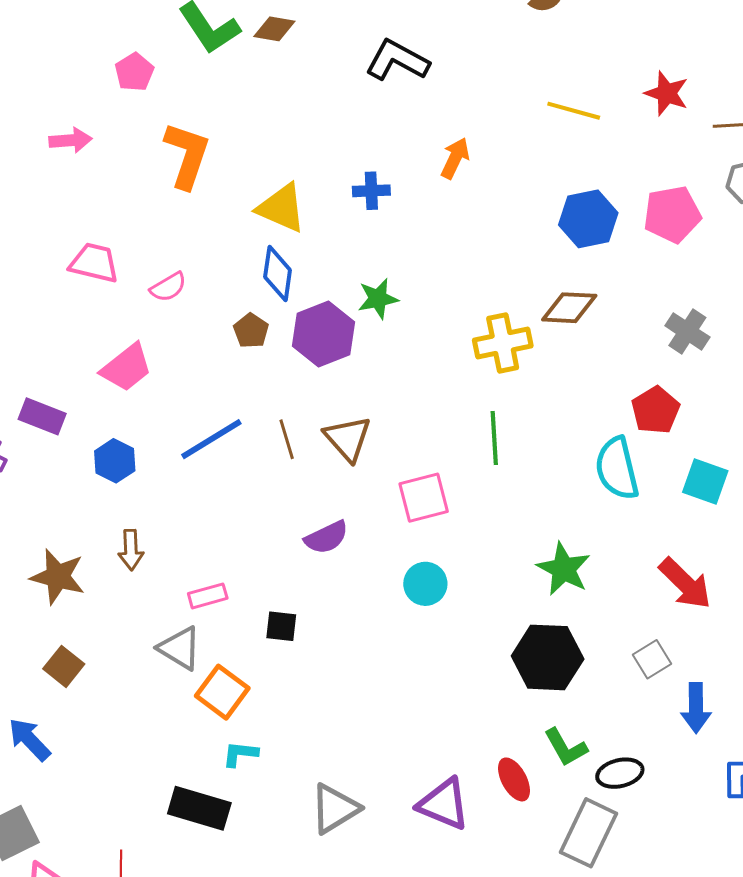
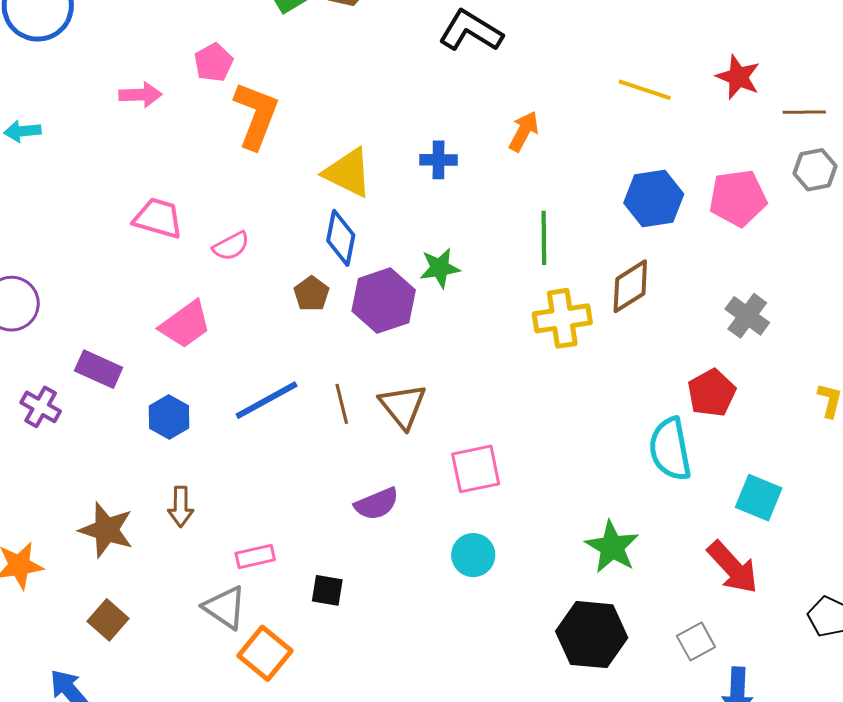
pink pentagon: (134, 72) -> (214, 63), moved
brown diamond: (569, 308) -> (630, 286), turned -38
green line: (494, 438) -> (544, 238), moved
cyan square: (705, 482) -> (759, 498), moved

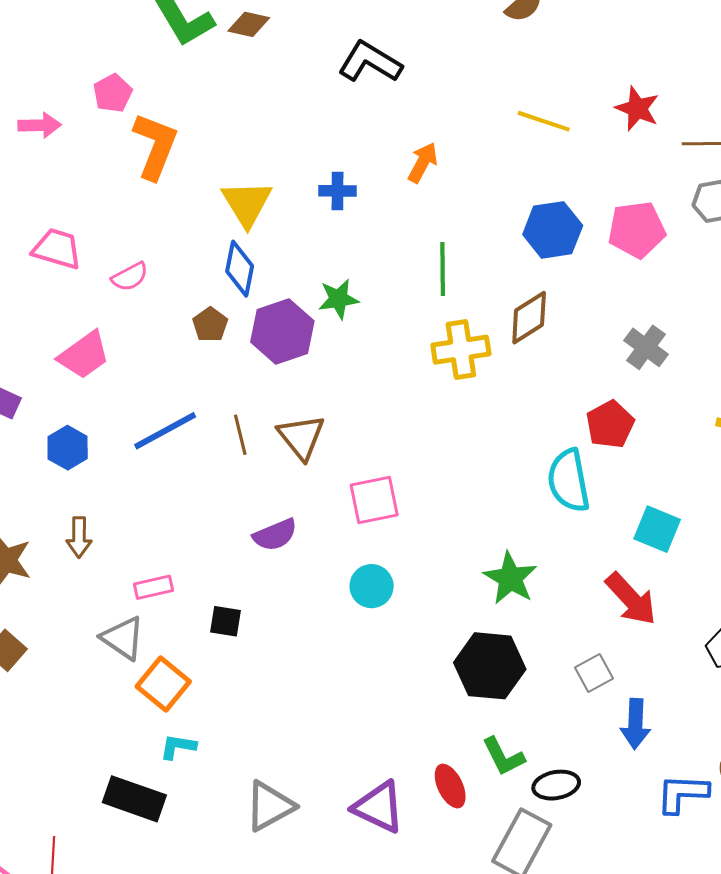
yellow triangle: (348, 173) -> (247, 203), turned 32

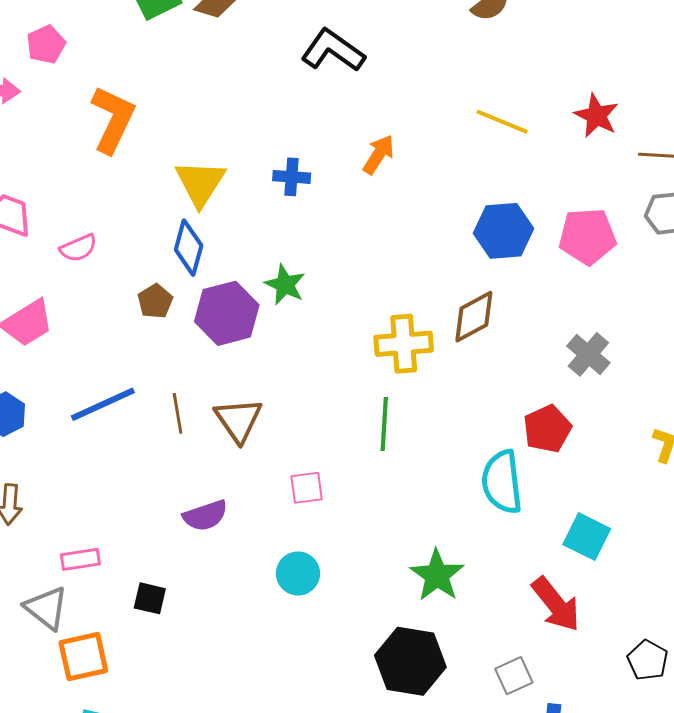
pink pentagon: (113, 93) -> (46, 44), moved
green line: (443, 269) -> (384, 424), moved
green star: (338, 299) -> (285, 285), turned 30
pink square: (374, 500) -> (307, 488), size x0.7
orange square: (163, 684) -> (83, 657), turned 34

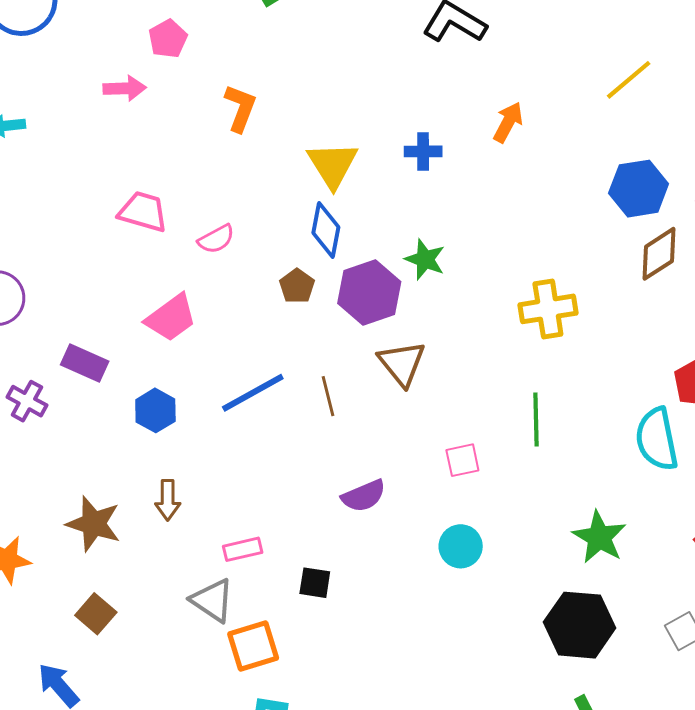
orange L-shape: (113, 119) -> (240, 108), size x0.7
yellow line: (502, 122) -> (629, 80), turned -58
brown diamond: (474, 317) -> (659, 254), moved
brown triangle: (238, 420) -> (402, 363), moved
green line: (384, 424) -> (536, 419), moved

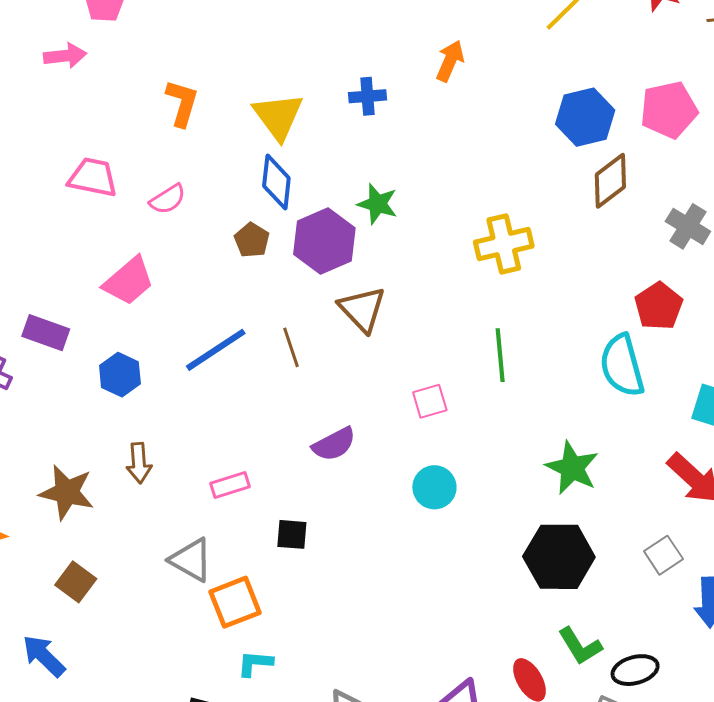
orange L-shape: (240, 108) -> (182, 103), moved
pink rectangle: (243, 549) -> (230, 485), moved

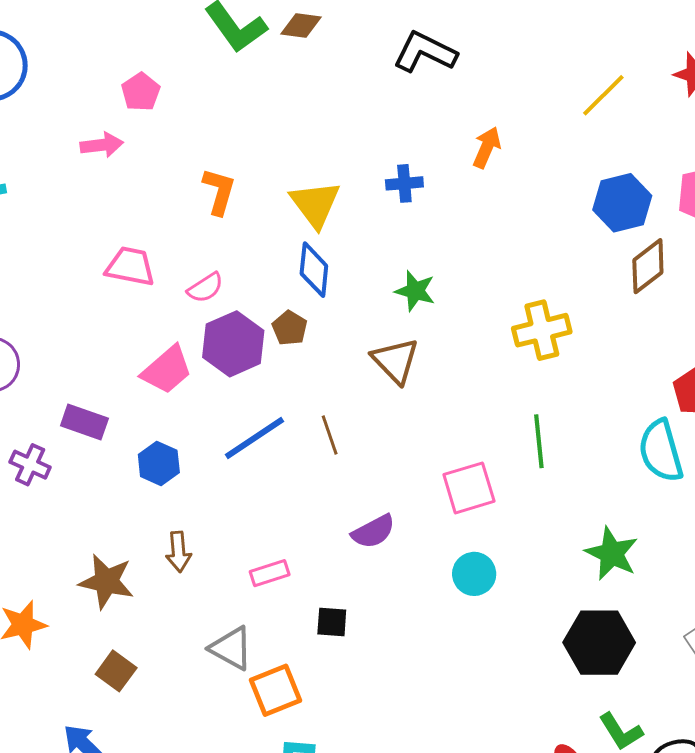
purple hexagon: (324, 241) -> (233, 344), moved
brown triangle: (362, 309) -> (395, 361), moved
pink square: (430, 401) -> (469, 488), size x1.5

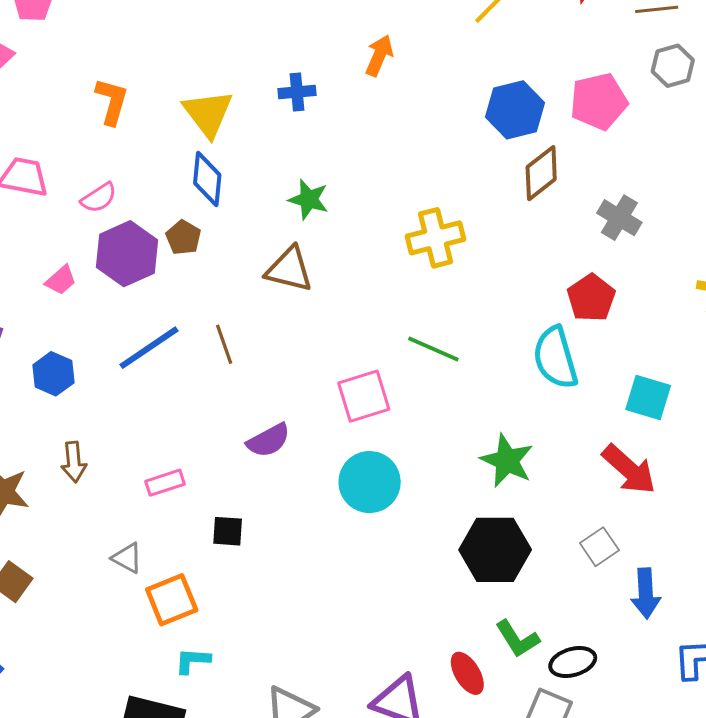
brown triangle: (395, 361) -> (289, 269), turned -32
pink trapezoid: (167, 370) -> (61, 280), size x0.6
green line: (539, 441) -> (433, 349), turned -60
cyan circle: (474, 574) -> (370, 482), size x1.4
gray triangle: (231, 648) -> (127, 558), size x0.7

